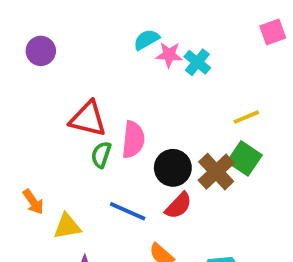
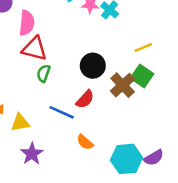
pink semicircle: (133, 140) -> (27, 23), moved
black circle: (173, 168) -> (93, 66), moved
red semicircle: (178, 206) -> (85, 99), moved

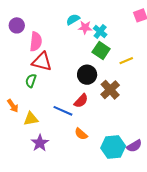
green semicircle: (44, 73) -> (31, 81), moved
green square: (142, 76) -> (101, 51), moved

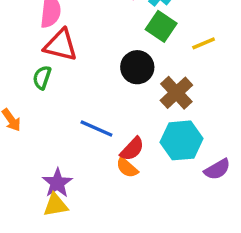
red semicircle: (81, 101) -> (132, 149), moved
yellow triangle: (31, 119) -> (56, 205), moved
purple semicircle: (134, 146) -> (217, 169), moved
cyan hexagon: (113, 147) -> (181, 140), moved

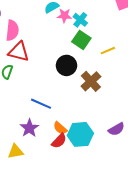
cyan hexagon: (181, 140) -> (80, 134), moved
red semicircle: (132, 149) -> (59, 141), moved
purple star: (57, 183) -> (29, 128), moved

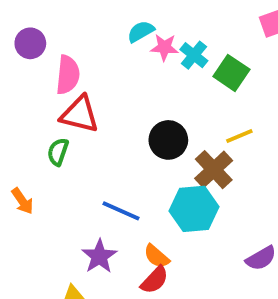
green square: (81, 40) -> (231, 73), moved
yellow line: (108, 51) -> (239, 136), moved
cyan hexagon: (80, 134) -> (194, 209), moved

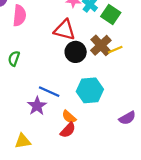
red triangle: (80, 114) -> (65, 30), moved
brown cross: (214, 170) -> (101, 45), moved
purple star: (99, 256) -> (37, 106), moved

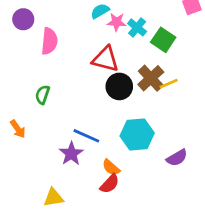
purple semicircle: (127, 118) -> (177, 158), moved

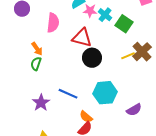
pink semicircle: (49, 41) -> (53, 23), moved
brown cross: (151, 78) -> (142, 52), moved
orange arrow: (18, 129) -> (37, 49), moved
purple star: (71, 154) -> (41, 103), moved

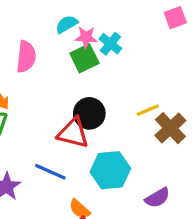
green square: (124, 24) -> (84, 58), moved, turned 30
red triangle: (82, 38) -> (73, 133), moved
brown cross: (142, 52) -> (170, 128), moved

